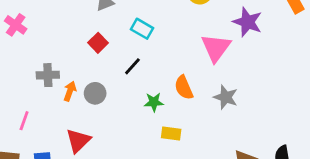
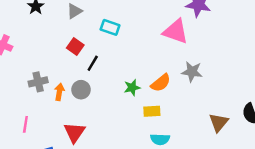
pink triangle: (216, 48) -> (176, 31), turned -36
black line: (132, 66) -> (93, 63), moved
orange semicircle: (184, 88) -> (161, 83), moved, turned -95

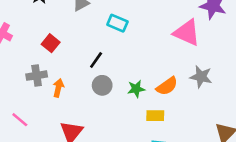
red square: (75, 47) -> (51, 43), moved
gray circle: (81, 90) -> (102, 85), moved
pink line: (25, 124) -> (20, 120), turned -63

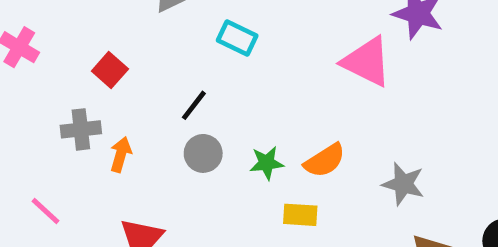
gray star: (201, 77) -> (403, 184), moved

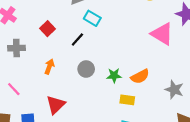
cyan rectangle: (237, 38) -> (92, 18), moved
black line: (194, 105) -> (77, 39), moved
gray cross: (81, 129) -> (16, 48), moved

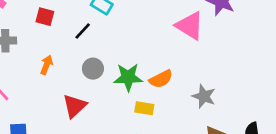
red square: (48, 29) -> (45, 17), turned -32
green star: (114, 75) -> (128, 77), size x1.5
red triangle: (56, 105) -> (75, 106), moved

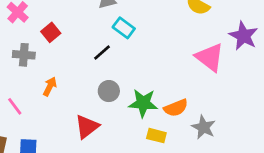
red square: (45, 17) -> (51, 32), moved, turned 30
orange arrow: (47, 65) -> (50, 86), moved
gray star: (204, 96) -> (204, 127), moved

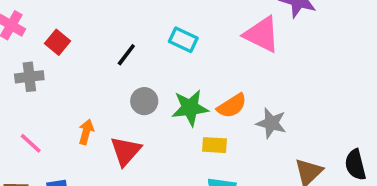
cyan rectangle: (124, 28) -> (183, 40), moved
orange arrow: (50, 86) -> (86, 132), moved

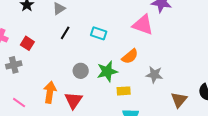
black line: (126, 55) -> (65, 33), moved
orange semicircle: (232, 106) -> (130, 56), moved
orange arrow: (86, 132) -> (50, 92), size x1.5

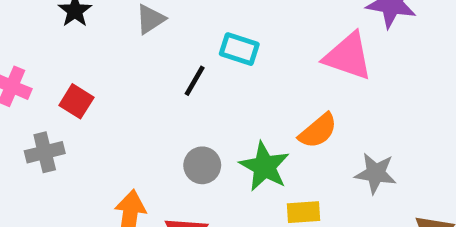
black line: (65, 33) -> (195, 81), moved
cyan rectangle: (99, 33) -> (239, 49), moved
green star: (107, 71) -> (265, 166), turned -30

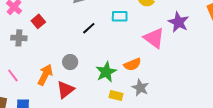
cyan rectangle: (239, 49) -> (120, 16), moved, turned -35
gray circle: (202, 165) -> (70, 62), moved
gray star: (376, 173) -> (140, 88), moved

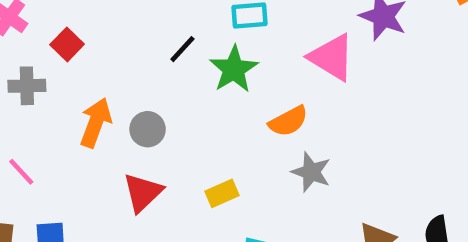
green star: (106, 72) -> (234, 69), moved
orange arrow: (45, 75) -> (96, 123), moved
yellow rectangle: (116, 95) -> (222, 193), moved, turned -32

